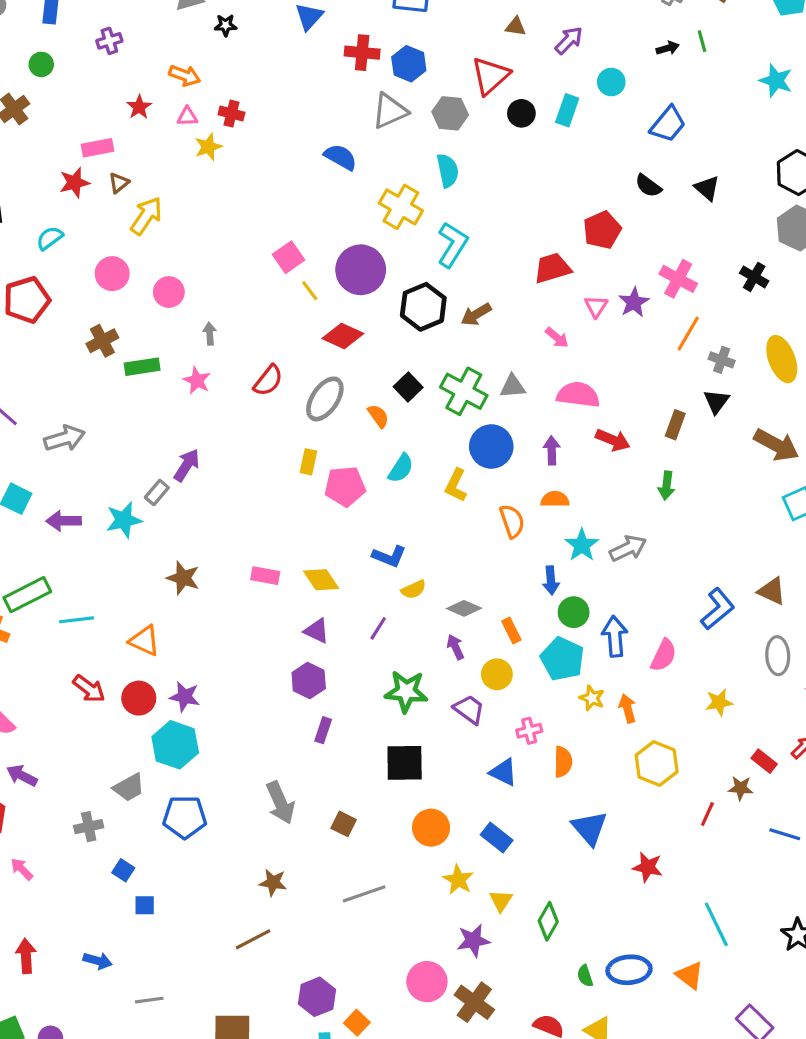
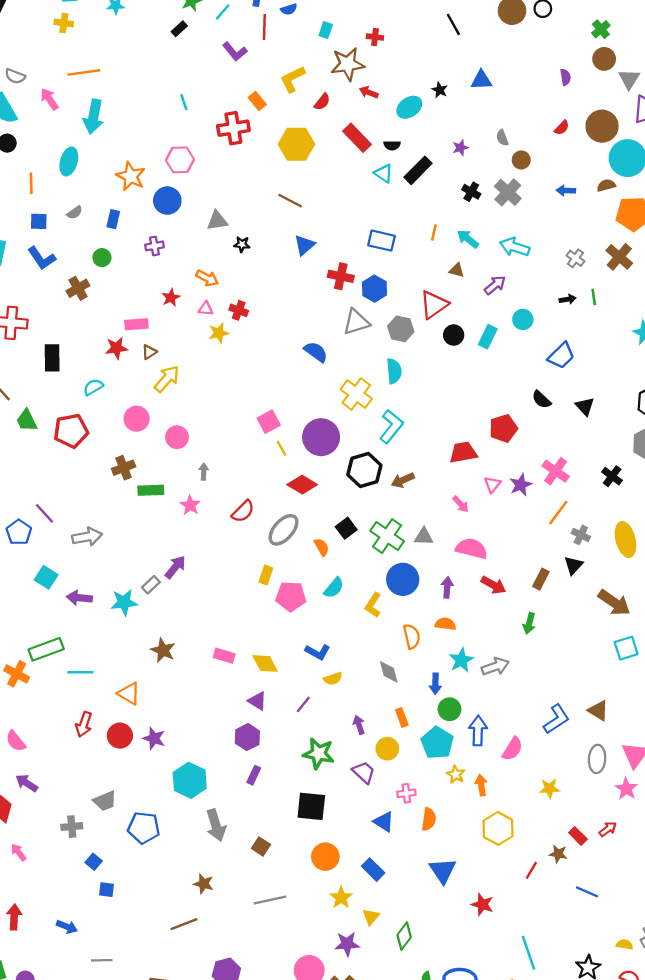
gray diamond: (464, 608) -> (389, 672), moved, turned 45
red arrow: (89, 689) -> (84, 724), turned 65
cyan hexagon: (175, 745) -> (190, 780), moved

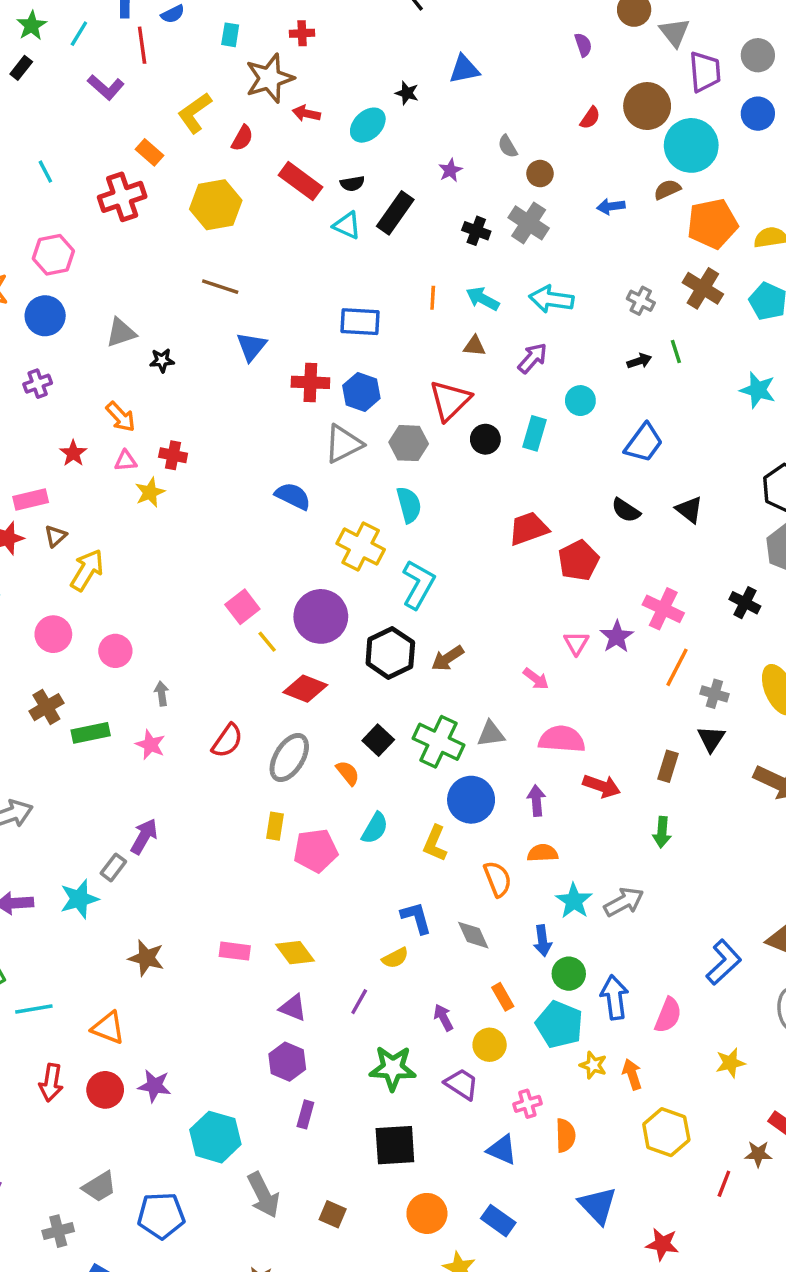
orange arrow: (207, 278) -> (120, 417), turned 30
red trapezoid: (463, 452) -> (528, 529), moved
blue L-shape: (318, 652) -> (416, 918), moved, turned -125

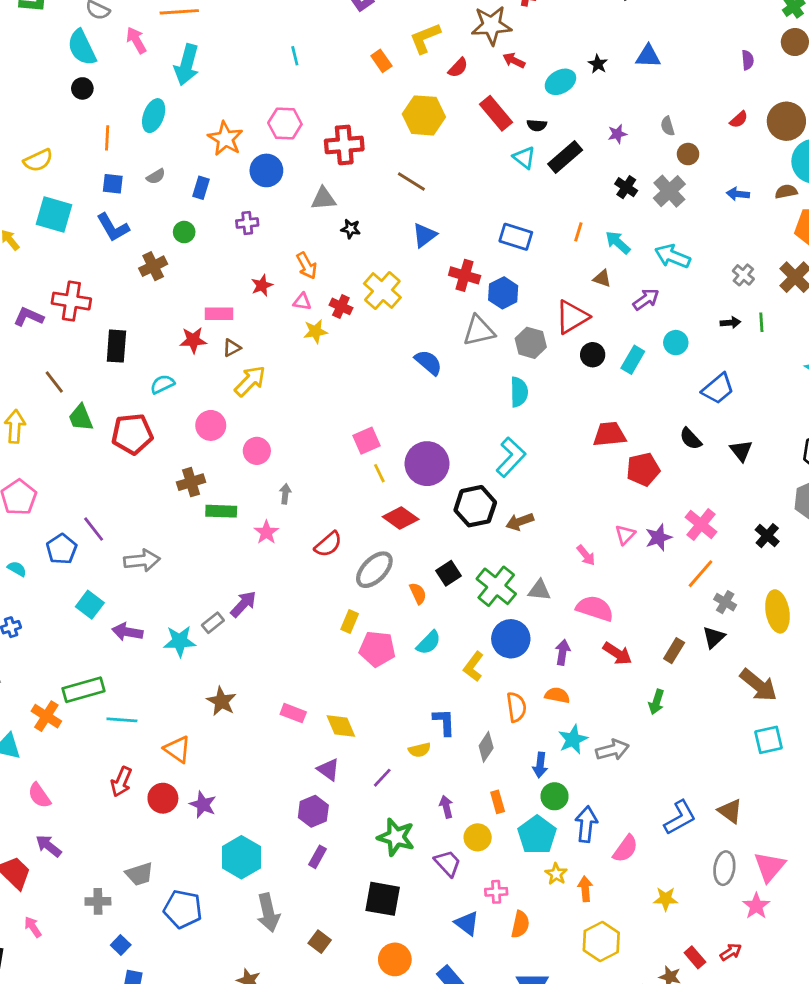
red cross: (122, 197) -> (344, 145), moved
yellow cross: (361, 547) -> (382, 291), moved
gray diamond: (473, 935) -> (486, 747), turned 44

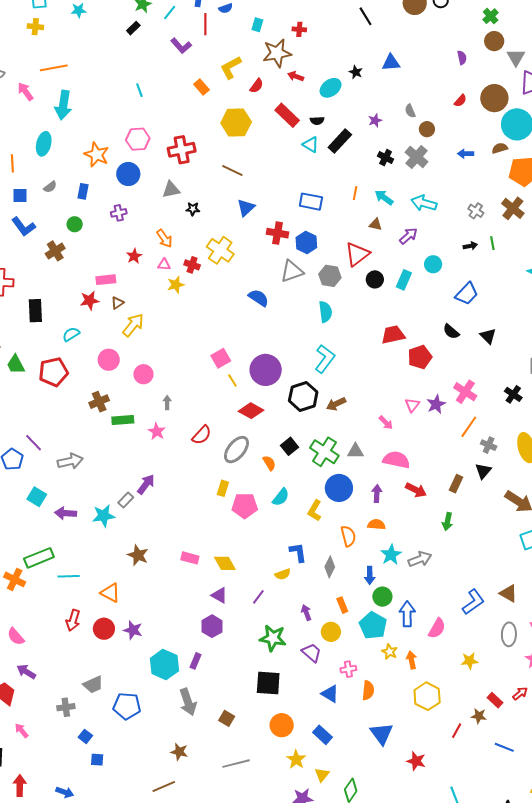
purple rectangle: (317, 857) -> (196, 661), moved

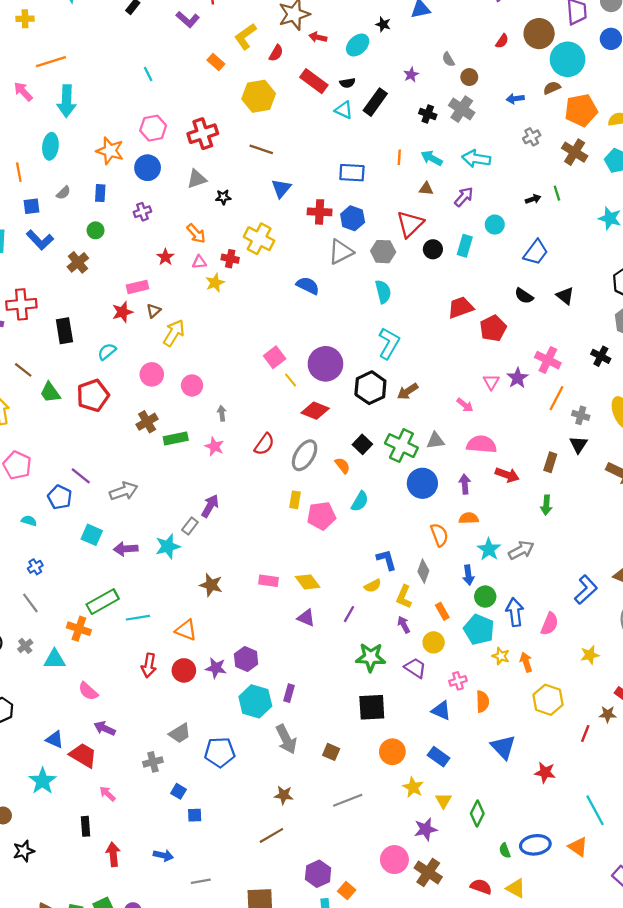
gray cross: (476, 211) -> (532, 137), moved, turned 35
yellow L-shape: (315, 511) -> (404, 597), moved
purple hexagon: (212, 626) -> (246, 659), moved

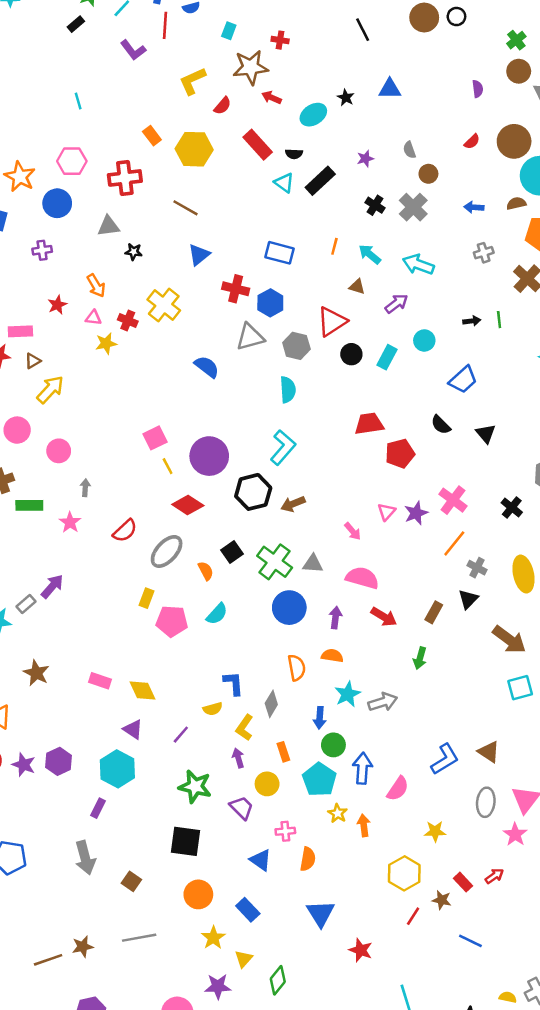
orange rectangle: (216, 62) -> (152, 136), moved
yellow hexagon: (548, 700) -> (404, 873), moved
cyan hexagon: (255, 701) -> (117, 769), moved
brown star: (284, 795) -> (83, 947), moved, turned -30

